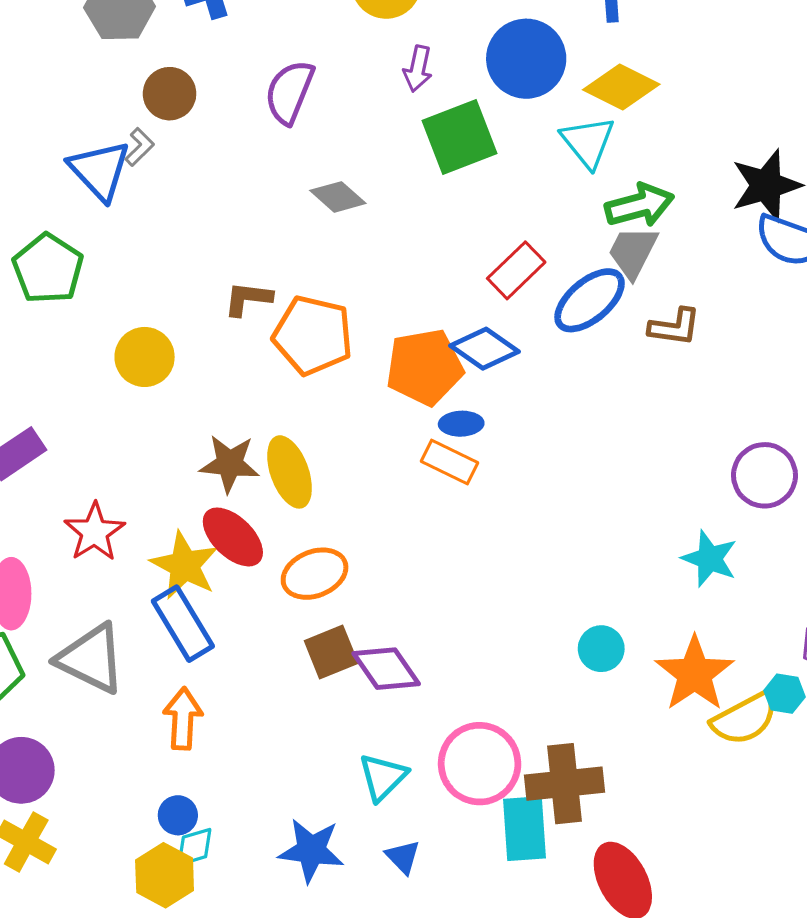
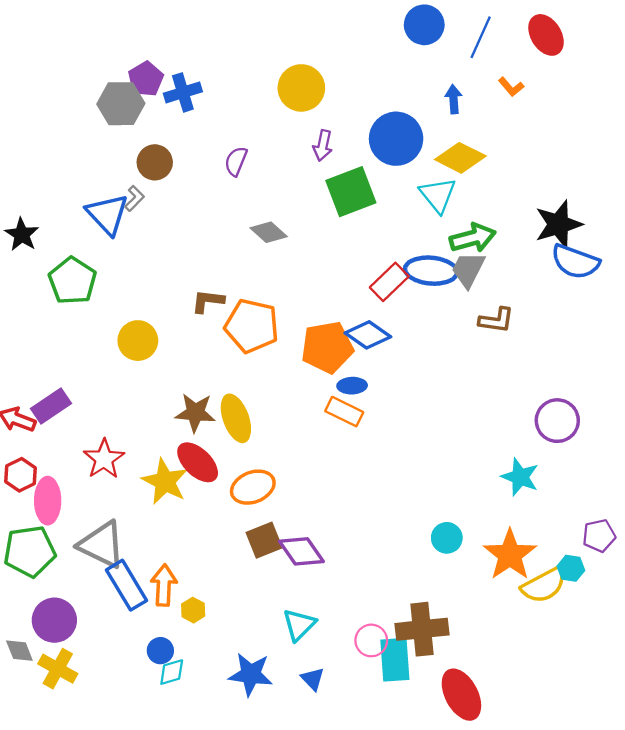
purple semicircle: (290, 92) -> (236, 161), size x0.7
blue ellipse: (590, 300) -> (431, 271), moved, turned 45
blue rectangle: (183, 624) -> (127, 585), moved
pink circle: (480, 764) -> (371, 640), moved, size x0.6
yellow hexagon: (165, 875) -> (193, 610), moved, size x0.6

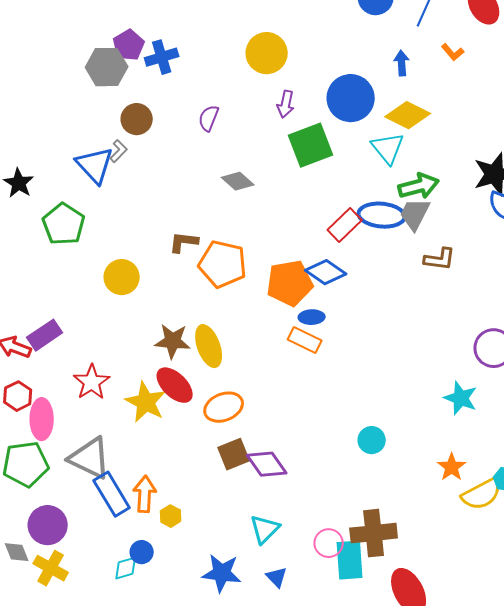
cyan circle: (447, 538) -> (372, 440), moved
orange star: (510, 555) -> (452, 467), size x0.6
cyan diamond: (172, 672) -> (126, 568), moved

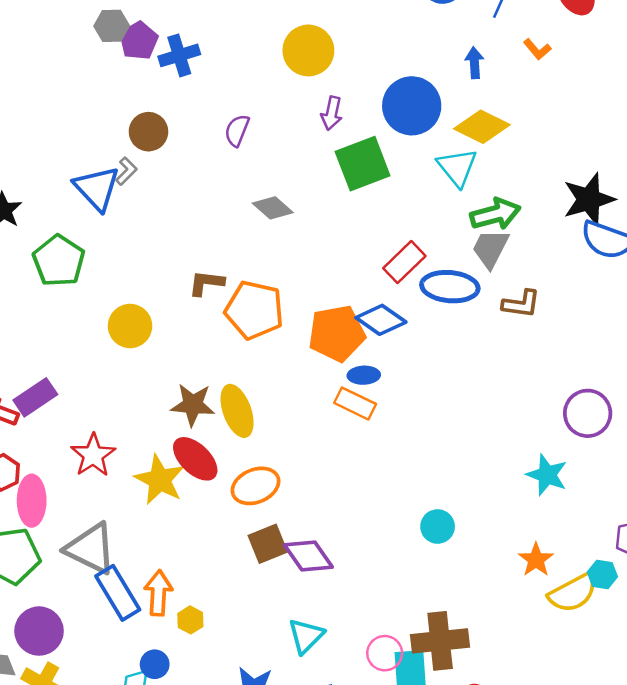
gray hexagon: (107, 67) -> (112, 26), moved, size x0.7
blue ellipse: (382, 215) -> (450, 287), moved

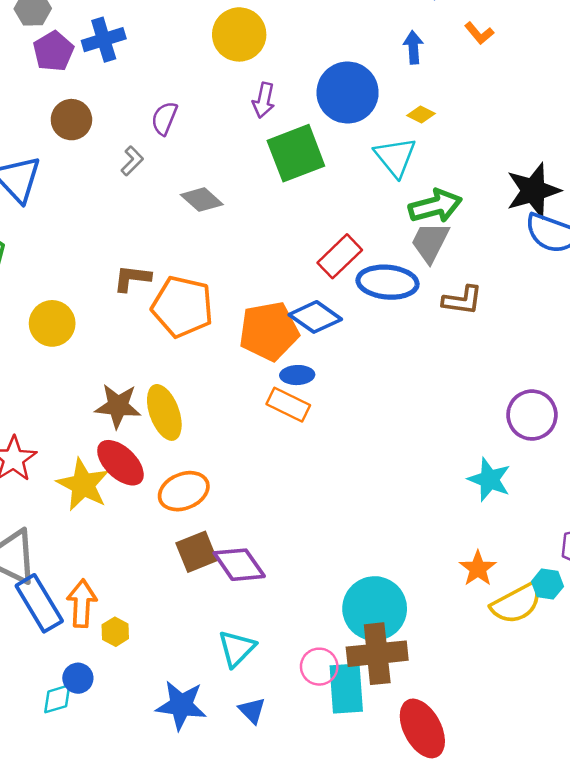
purple pentagon: (139, 41) -> (53, 51), moved
yellow diamond: (482, 127) -> (421, 114), size x0.5
gray L-shape: (126, 171) -> (132, 161), moved
cyan circle: (438, 526) -> (375, 609), moved, size x1.8

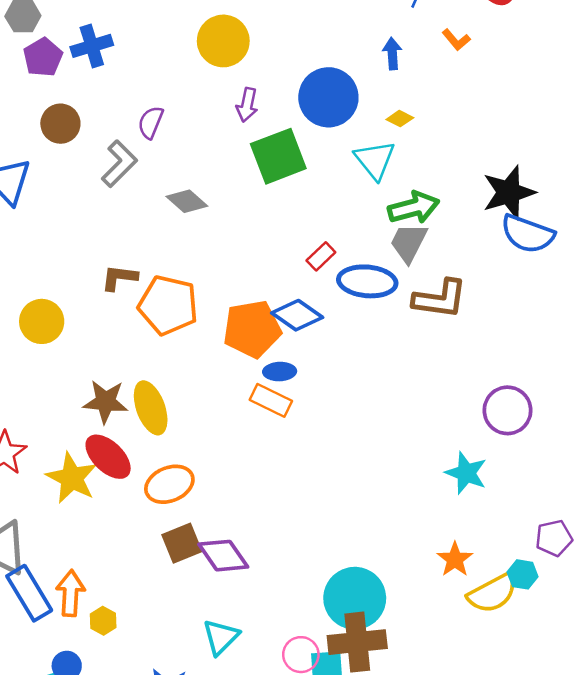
gray L-shape: (132, 161) -> (119, 164), size x1.6
red rectangle: (340, 256) -> (321, 256), size x0.7
brown L-shape: (462, 300) -> (440, 299), size x1.4

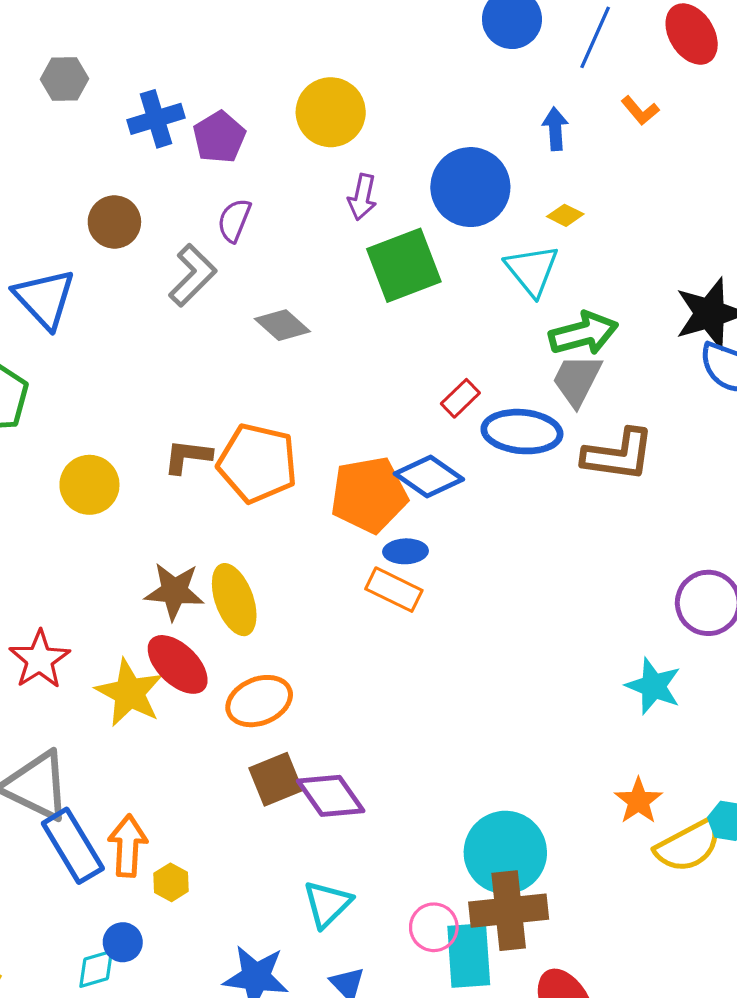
purple pentagon: (43, 57) -> (219, 137), moved
brown L-shape: (119, 278) -> (188, 457), moved

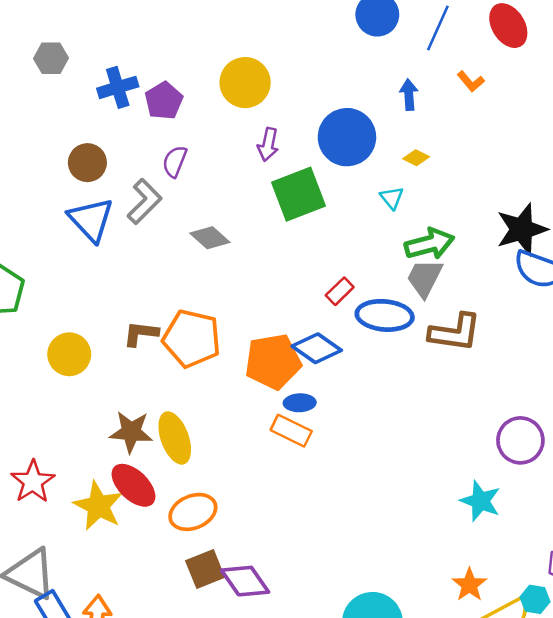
cyan triangle: (532, 270) -> (392, 198), size x0.6
blue triangle: (45, 299) -> (91, 220), moved

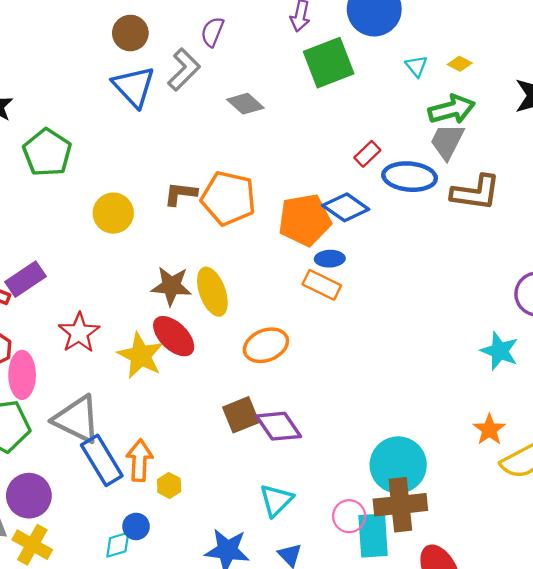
yellow diamond: (416, 158) -> (460, 64), moved
orange ellipse: (193, 512) -> (266, 345), moved

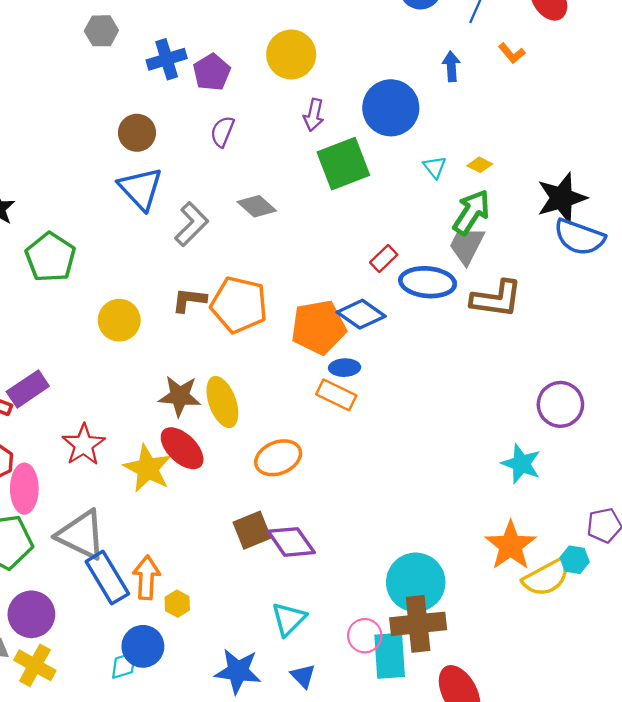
gray L-shape: (184, 69) -> (192, 224), moved
green arrow: (452, 109) -> (471, 212), turned -42
orange star: (489, 430) -> (511, 546), size x1.5
blue circle: (136, 526) -> (143, 646), size x1.5

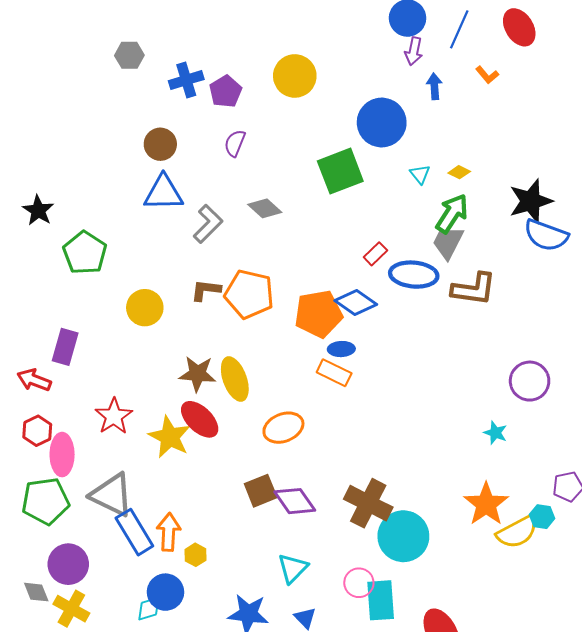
purple arrow: (314, 115) -> (414, 51), moved
blue triangle: (141, 189) -> (163, 193), turned -48
purple rectangle: (28, 389) -> (65, 347), moved, turned -40
cyan star: (521, 464) -> (495, 433), size x0.7
brown cross: (418, 624) -> (368, 503), moved, turned 33

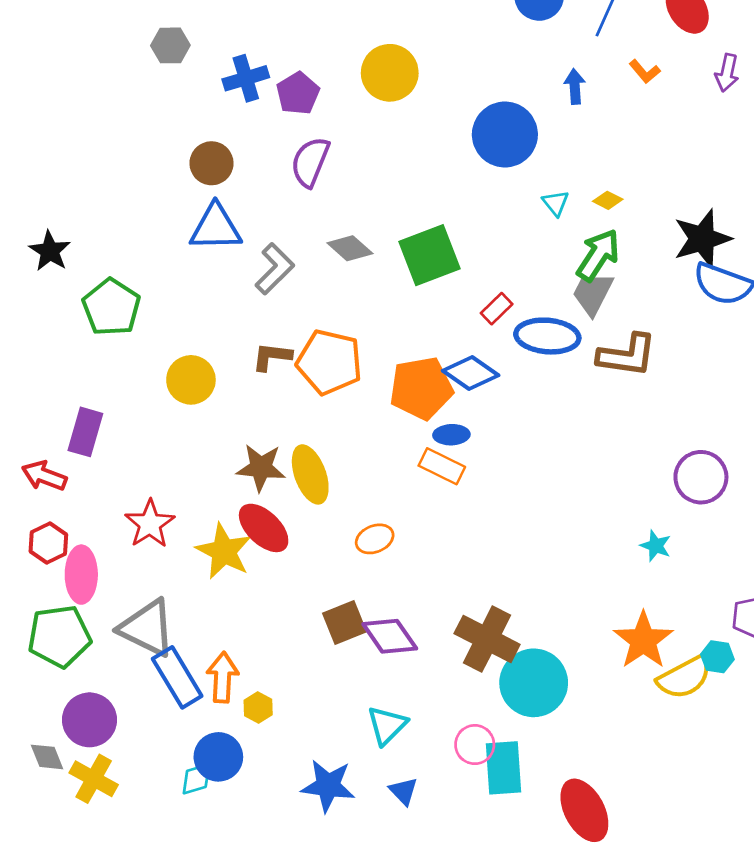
purple arrow: (414, 51) -> (727, 73), moved
purple semicircle: (235, 143) -> (310, 162), size x1.4
green square: (340, 171) -> (429, 255), moved
orange ellipse: (283, 428) -> (375, 539), size x0.7

